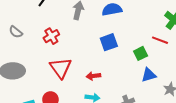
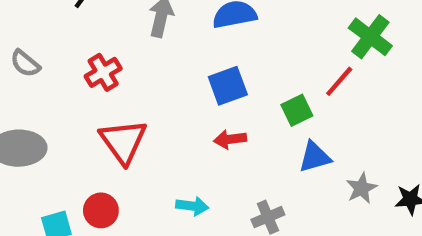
red line: (160, 40) -> (339, 81), turned -70
red arrow: (93, 76) -> (230, 139), moved

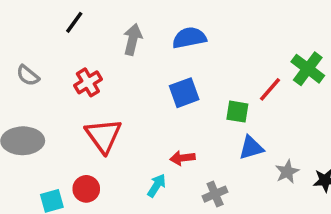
green cross: (370, 37) -> (308, 69), moved
green square: (297, 110) -> (237, 112), turned 35
red arrow: (230, 139) -> (182, 158), moved
cyan arrow: (192, 206) -> (157, 185), turned -65

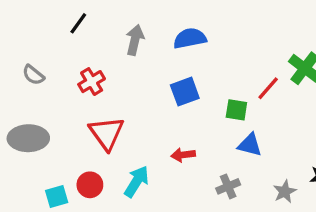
blue triangle: (251, 148) -> (250, 145), turned 30
gray star: (287, 172) -> (285, 191), moved
cyan arrow: (157, 185) -> (137, 181), moved, size x1.4
gray cross: (215, 194) -> (228, 186), moved

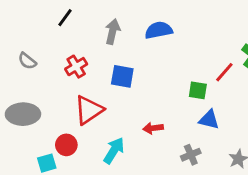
blue square: (185, 92) -> (122, 76), moved, turned 30
red triangle: (107, 133) -> (89, 110), turned 32
red circle: (90, 185) -> (66, 145), moved

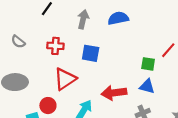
red cross: (76, 67) -> (55, 46), turned 35
blue triangle: (209, 120) -> (147, 86), moved
red arrow: (153, 128) -> (114, 93), size x1.6

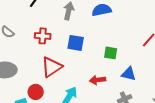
green square: (148, 64) -> (111, 53), moved
red arrow: (114, 93) -> (98, 80), size x0.7

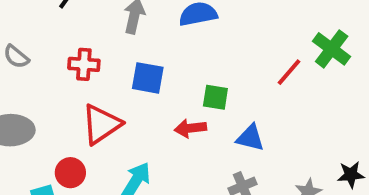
red arrow: (98, 80) -> (190, 128), moved

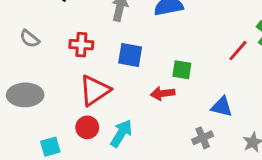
blue triangle: (250, 138) -> (222, 107), moved
red circle: (70, 173) -> (87, 127), moved

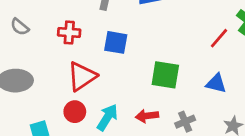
green square: (182, 70) -> (165, 75), moved, size x1.5
red arrow: (163, 93) -> (147, 116), moved
blue triangle: (222, 107) -> (216, 83), moved

